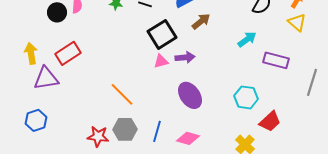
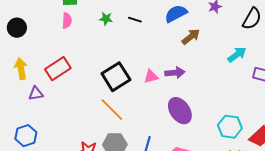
black circle: (57, 12) -> (17, 28), moved
black square: (162, 34) -> (116, 77), moved
purple triangle: (46, 78) -> (36, 94), size x0.6
cyan hexagon: (246, 97) -> (230, 127), moved

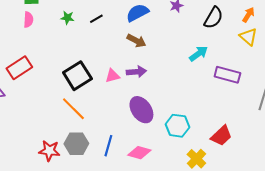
black line: (135, 20) -> (96, 19), turned -48
brown arrow: (191, 37) -> (136, 41), moved, turned 66
cyan hexagon: (230, 127) -> (177, 126), moved

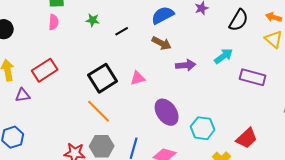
orange arrow: (248, 15) -> (274, 17), turned -105
black line: (96, 19) -> (122, 31), moved
purple arrow: (136, 72) -> (186, 65), moved

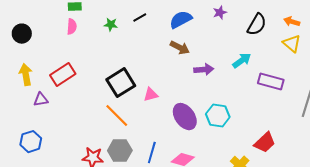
black line: (122, 31) -> (140, 18), moved
pink triangle: (138, 78) -> (151, 95), moved
cyan hexagon: (203, 128) -> (218, 116), moved

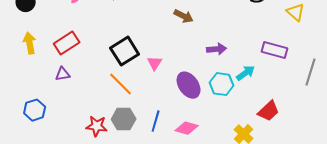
cyan arrow: (242, 61) -> (246, 73), moved
purple arrow: (204, 70) -> (217, 49), moved
pink triangle: (151, 95) -> (155, 63), turned -42
purple triangle: (41, 100) -> (63, 74), moved

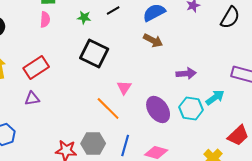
black square: (125, 51) -> (94, 54), moved, turned -32
orange line: (121, 84) -> (108, 108), moved

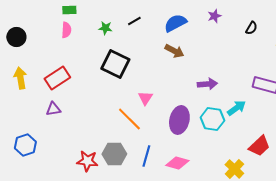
black semicircle: (230, 18) -> (251, 28), size x0.6
purple ellipse: (158, 110) -> (179, 120), turned 48

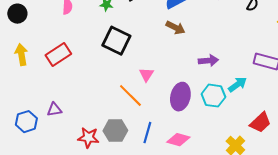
purple triangle: (53, 109) -> (54, 110), moved

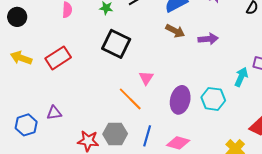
yellow arrow: (21, 55) -> (21, 58), turned -60
purple arrow: (208, 61) -> (208, 39), moved
cyan arrow: (237, 85) -> (241, 77), moved, turned -30

